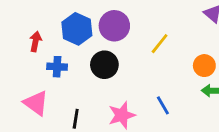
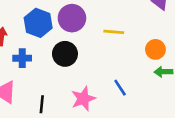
yellow line: (160, 44) -> (114, 32), turned 60

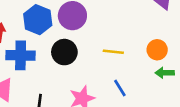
yellow line: (114, 32) -> (113, 52), moved
blue cross: (22, 58) -> (21, 55), size x1.5

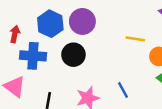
yellow line: (113, 52) -> (135, 39), moved

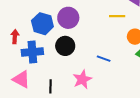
yellow line: (135, 39) -> (117, 16), moved
blue line: (123, 90) -> (104, 59), moved, turned -32

